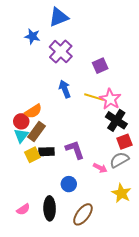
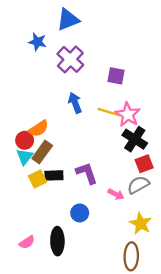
purple square: (100, 66) -> (116, 76), turned 35
brown ellipse: (83, 214) -> (131, 256), moved, turned -35

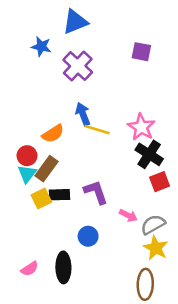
purple square: (116, 76) -> (141, 52), moved
yellow line: (109, 112) -> (97, 130), moved
orange semicircle: (39, 129) -> (53, 134), moved
gray semicircle: (138, 185) -> (153, 225), moved

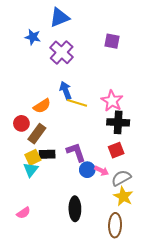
black cross: (149, 154) -> (118, 122), turned -30
cyan triangle: (27, 174) -> (31, 170), moved
red square: (160, 182) -> (116, 150), moved
blue circle: (88, 236) -> (87, 170), moved
black ellipse: (63, 267) -> (75, 209), moved

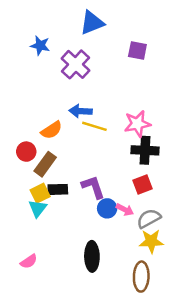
blue triangle: (59, 17) -> (92, 23), moved
blue arrow: (66, 90) -> (81, 111), turned -66
pink star: (112, 101) -> (137, 124), turned 30
yellow star: (123, 196) -> (151, 241), turned -30

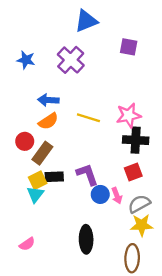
blue star: (40, 45) -> (26, 60), moved
blue arrow: (81, 111) -> (48, 100), moved
pink arrow: (125, 210) -> (117, 196), turned 42

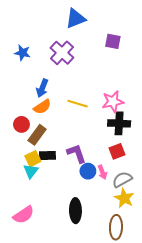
blue arrow: (48, 100) -> (42, 88), turned -72
yellow star: (142, 225) -> (124, 198), turned 30
pink semicircle: (27, 244) -> (24, 215), size x1.5

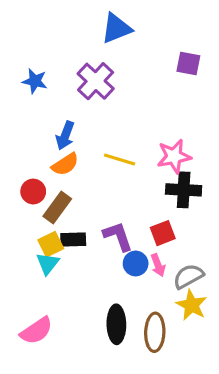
purple square: (113, 41) -> (188, 64), moved
red square: (117, 151) -> (163, 233), moved
brown ellipse: (116, 227) -> (155, 332), moved

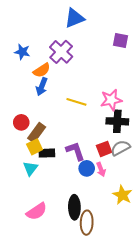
orange semicircle: (65, 164) -> (42, 70), moved
yellow square: (51, 244) -> (35, 147), moved
gray semicircle: (188, 276) -> (120, 148), moved
pink semicircle: (36, 331) -> (37, 211), moved
brown ellipse: (155, 332) -> (87, 223), moved

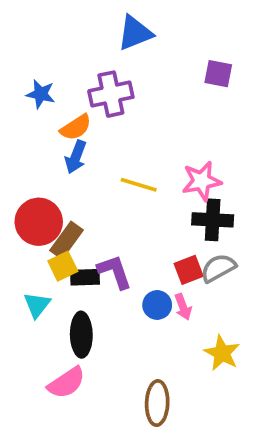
purple cross: (61, 52) -> (111, 94), turned 35
red circle: (21, 122) -> (39, 222), size x1.6
purple L-shape: (75, 151) -> (115, 272), moved
cyan triangle: (30, 168) -> (37, 305), moved
black ellipse: (74, 207) -> (81, 335), moved

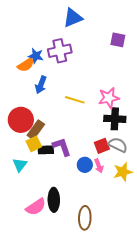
blue star: (41, 94) -> (36, 56), moved
orange semicircle: (76, 127) -> (26, 65), moved
gray semicircle: (218, 268) -> (118, 145), turned 54
black ellipse: (81, 335) -> (54, 200), moved
yellow star: (222, 353) -> (123, 172), moved, turned 30

